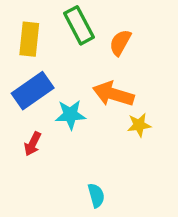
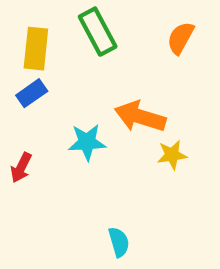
orange semicircle: (120, 43) -> (181, 38), moved
blue rectangle: (33, 91) -> (32, 93), moved, size x0.6
red arrow: (33, 144) -> (21, 168), moved

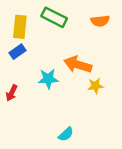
green rectangle: (98, 32) -> (54, 17), turned -35
orange semicircle: (181, 38) -> (100, 21), turned -126
cyan semicircle: (119, 242) -> (66, 134), turned 63

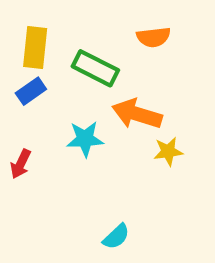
green rectangle: (54, 17) -> (95, 68), moved
orange semicircle: (100, 21) -> (154, 37), moved

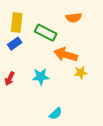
cyan star: (85, 139) -> (41, 77), moved

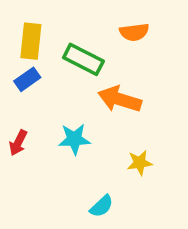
yellow star: (81, 73) -> (140, 163), moved

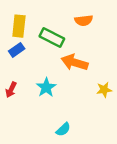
cyan star: (74, 139) -> (46, 87), turned -30
yellow star: (140, 163) -> (104, 90), moved

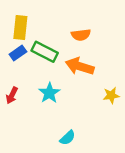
orange semicircle: (84, 20) -> (81, 35), moved
green rectangle: (52, 37) -> (45, 52), moved

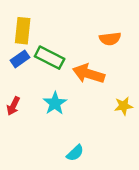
orange semicircle: (81, 35) -> (110, 39), moved

